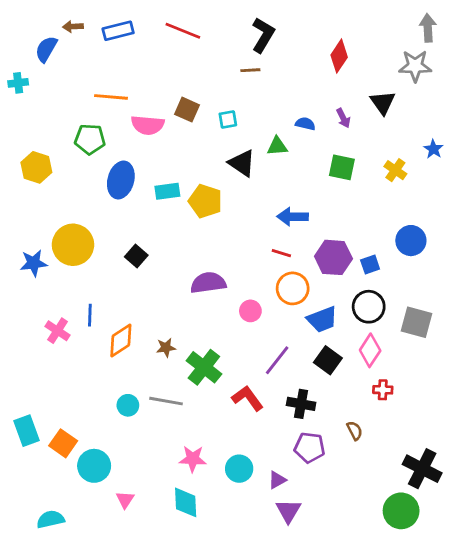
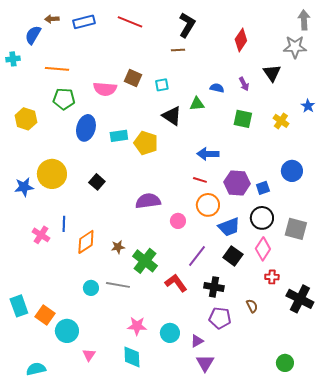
orange line: (111, 97) -> (57, 69), moved
black cross: (422, 469) -> (300, 299), moved
green circle: (401, 511) -> (285, 363), size x0.7

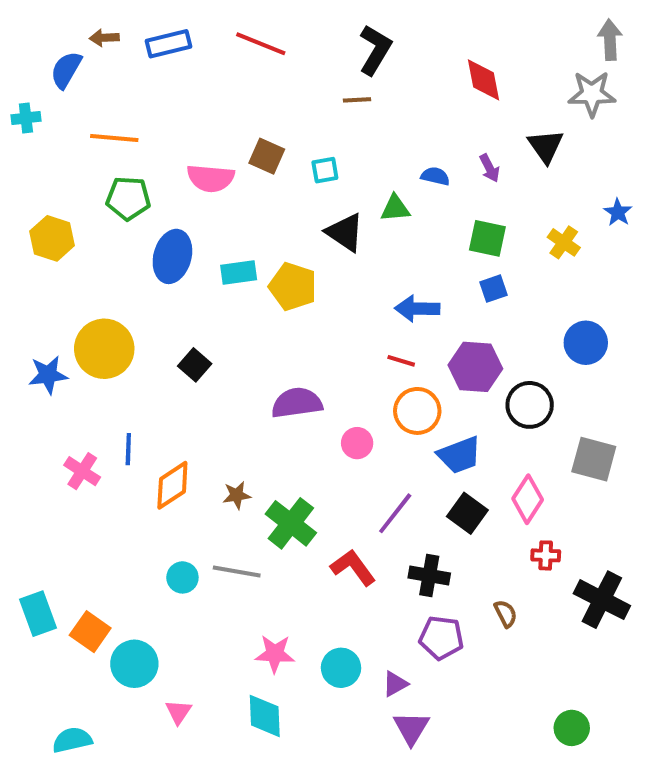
red diamond: (241, 40) -> (483, 80), turned -45
blue square: (263, 188) -> (493, 289), moved
black circle: (262, 218) -> (530, 405), moved

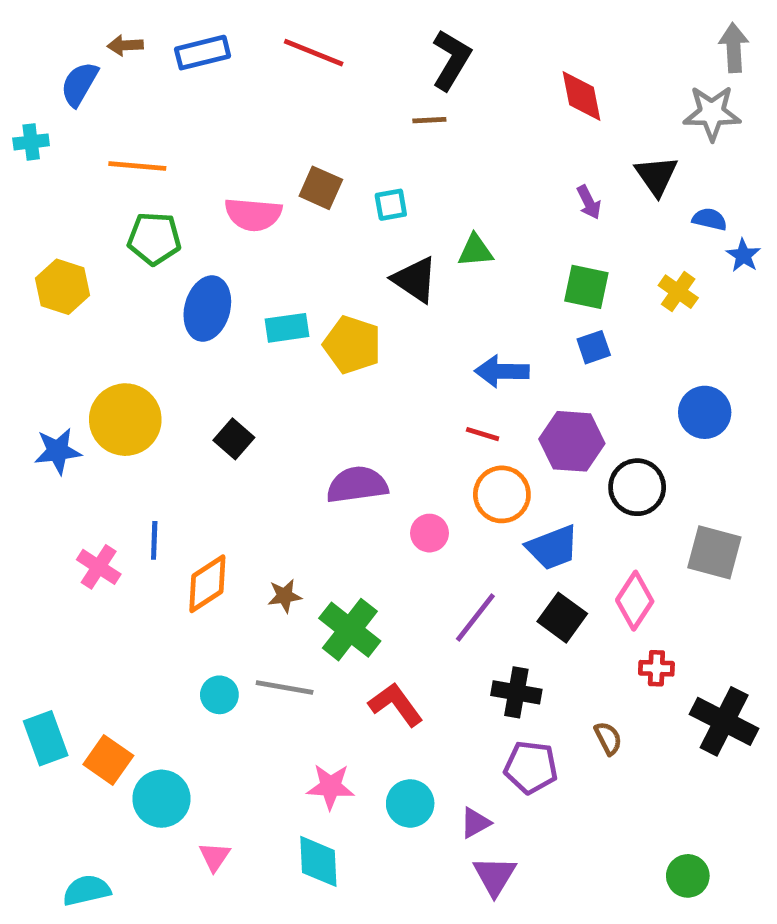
blue semicircle: (435, 176) -> (710, 219), moved
red L-shape: (353, 567) -> (396, 704), moved

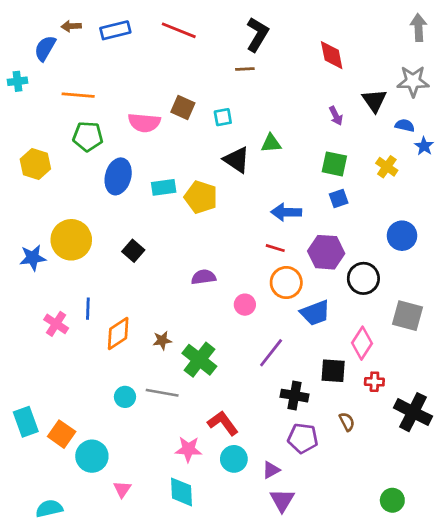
gray star: (712, 113) -> (413, 81), moved
purple semicircle: (357, 485) -> (204, 277), size x0.7
black square: (562, 618) -> (333, 371), moved, turned -32
red L-shape: (396, 704) -> (223, 423), moved

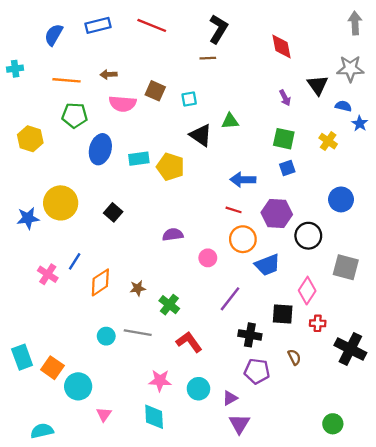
brown arrow: (71, 26) -> (109, 74), moved
blue semicircle: (45, 48) -> (54, 35), moved
blue line: (88, 309) -> (75, 261), turned 30
green cross: (199, 360) -> (169, 305), size x0.7
red L-shape: (223, 423) -> (189, 342), moved

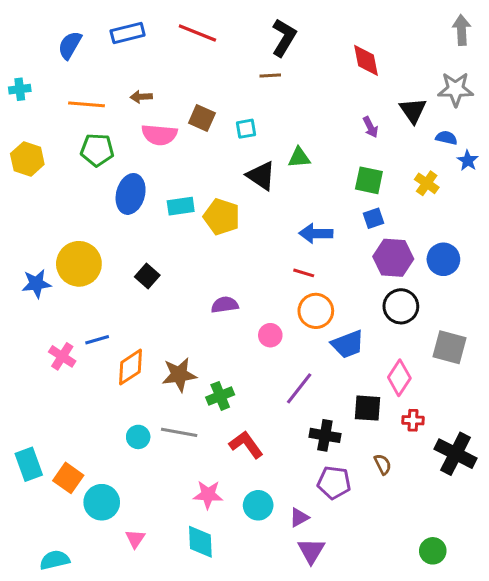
yellow hexagon: (30, 139) -> (27, 159), moved
purple hexagon: (277, 213) -> (393, 258), moved
blue line: (75, 261) -> (97, 340), turned 42
brown star: (138, 288) -> (179, 375), size x1.6
green cross: (169, 305) -> (220, 396), turned 30

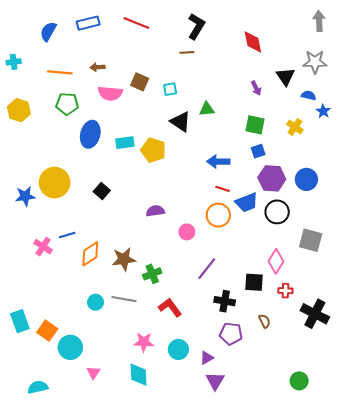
red line: (304, 273) -> (222, 189), moved
blue trapezoid: (348, 344) -> (247, 203), moved

